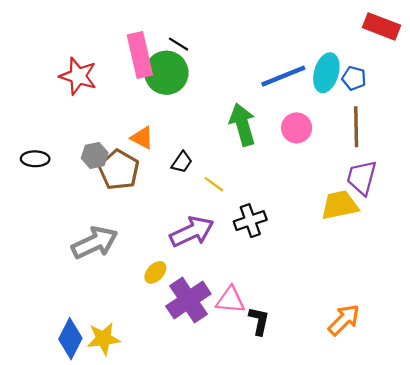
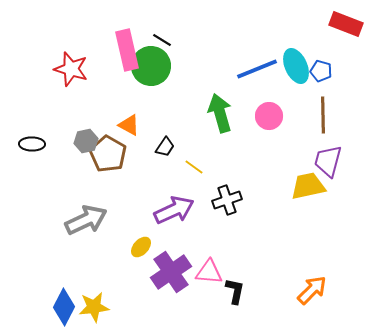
cyan ellipse: (326, 73) -> (296, 66), turned -40

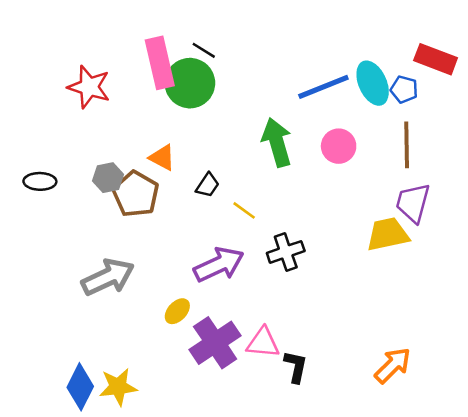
red rectangle: (346, 24) -> (436, 59), moved

